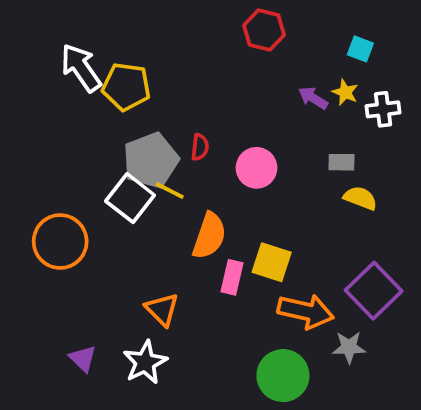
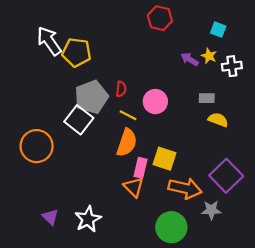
yellow line: (170, 191) -> (128, 115), moved
orange triangle: (162, 309) -> (134, 187), moved

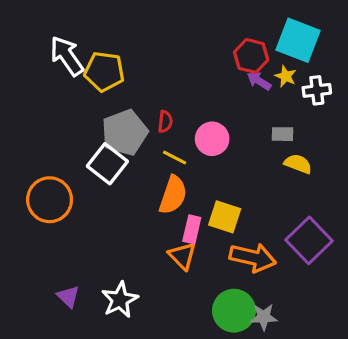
red hexagon: (160, 18) -> (251, 56), moved
cyan square: (218, 30) -> (298, 40), size x2.0
gray star: (211, 210) -> (264, 317), moved

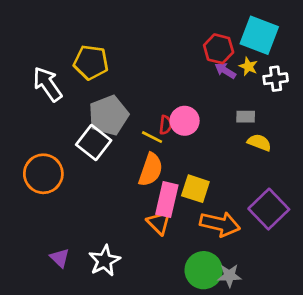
white arrow: (67, 56) -> (47, 84), moved
red semicircle: (165, 122) -> (166, 125), moved
pink rectangle: (192, 229) -> (167, 200), size x1.4

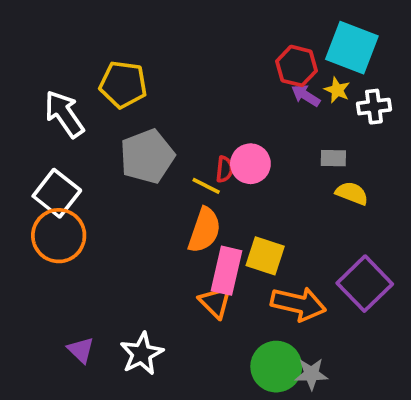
white square: (94, 143) -> (57, 193), moved

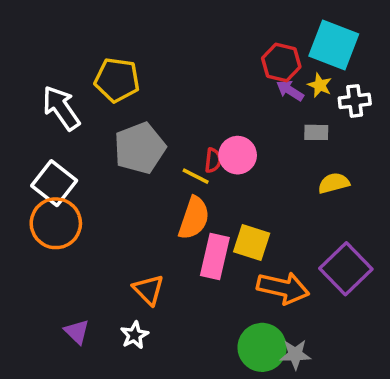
gray rectangle: (333, 158) -> (316, 132), moved
yellow semicircle: (352, 193) -> (334, 183), turned -36
orange triangle: (215, 302) -> (148, 290), moved
white star: (142, 354) -> (134, 335), size x0.7

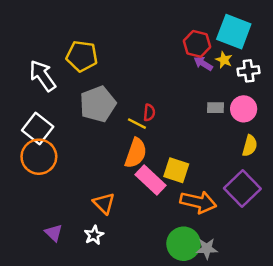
gray rectangle: (316, 132) -> (215, 108), moved
pink circle: (238, 155) -> (244, 109), moved
yellow semicircle: (334, 183) -> (250, 146), moved, turned 120
pink rectangle: (215, 256) -> (150, 180), turned -60

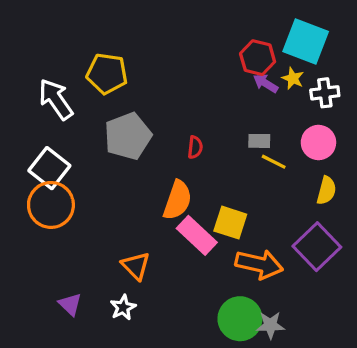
gray rectangle: (215, 108) -> (259, 141), moved
yellow line: (137, 124) -> (274, 162), moved

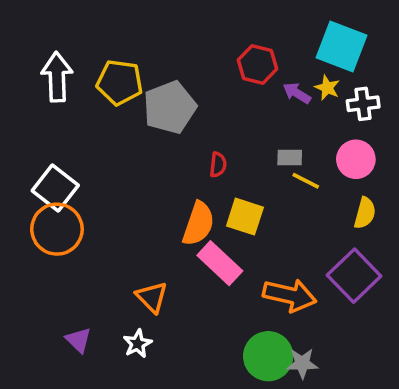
red hexagon: (258, 58) -> (257, 64), moved
white arrow: (56, 99) -> (57, 77), moved, turned 33
gray pentagon: (128, 136) -> (170, 107), moved
yellow square: (230, 223) -> (245, 217), moved

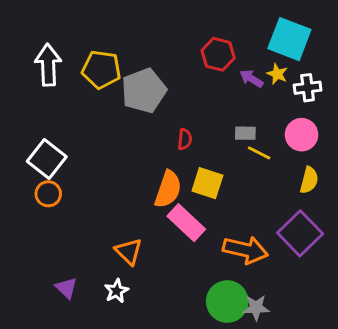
orange circle: (57, 229) -> (48, 194), size x0.6

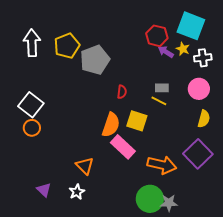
red hexagon: (218, 54) -> (157, 36), moved
yellow pentagon: (101, 69) -> (67, 46), turned -30
yellow line: (259, 153) -> (159, 101), moved

